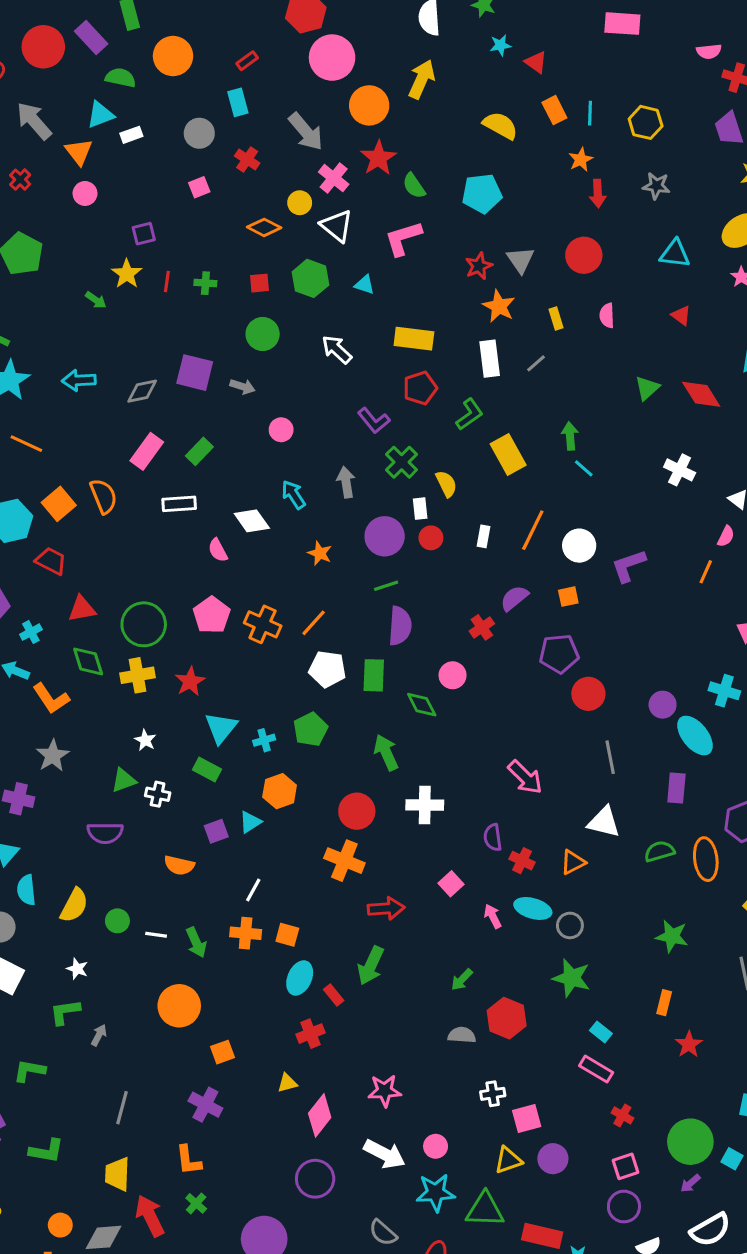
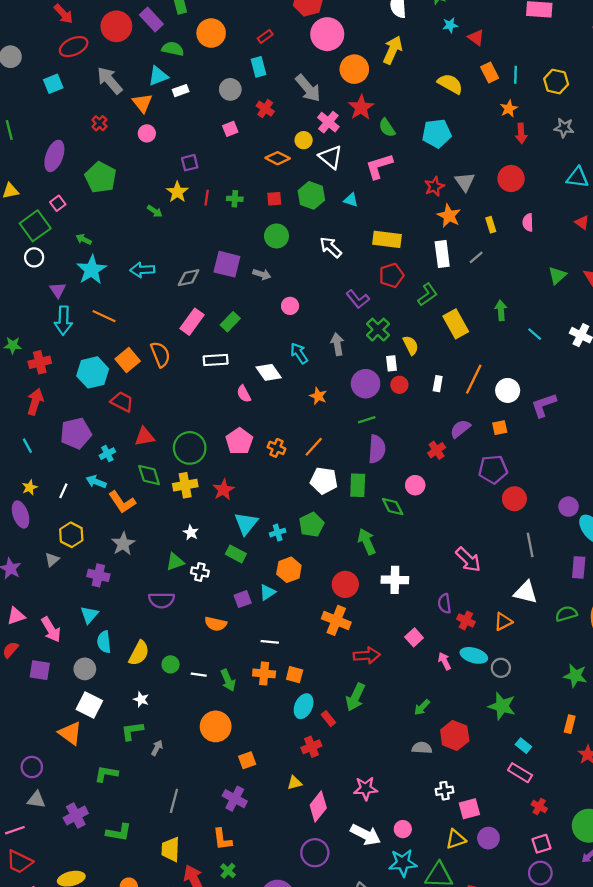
cyan line: (584, 468) -> (535, 334), moved
orange cross: (263, 624) -> (276, 448), size x0.7
white line: (253, 890) -> (270, 642), turned 66

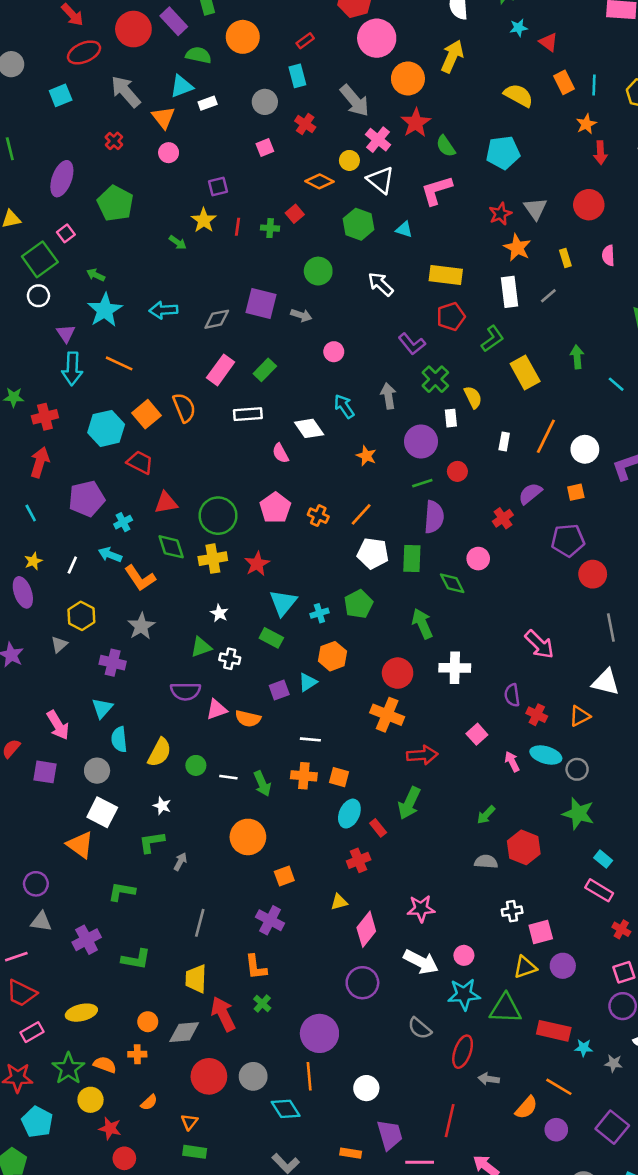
red square: (274, 199) -> (295, 214), moved, turned -35
red circle: (399, 385) -> (457, 471), moved
pink triangle: (16, 616) -> (217, 709), moved

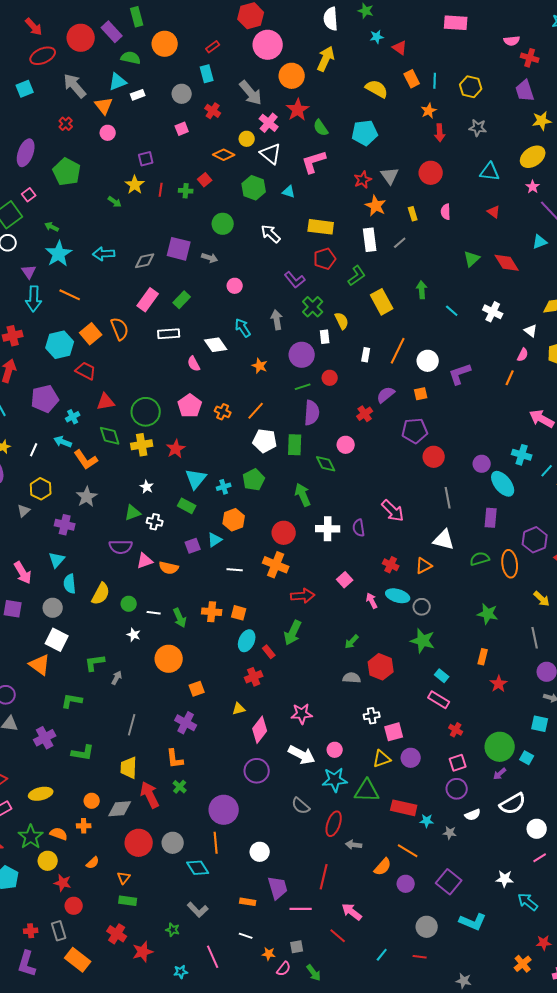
purple semicircle: (512, 695) -> (359, 528), moved
white line: (310, 739) -> (235, 570), moved
white star: (162, 806) -> (134, 635), moved

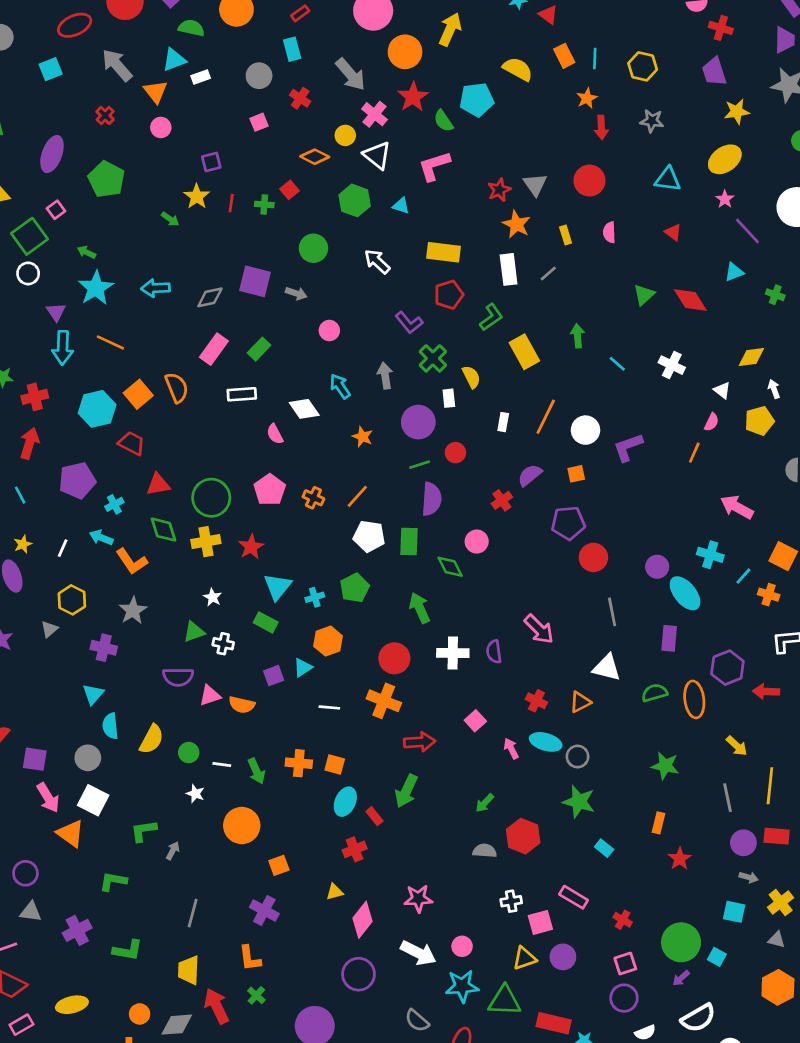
cyan pentagon: (365, 133) -> (477, 100), moved
pink arrow: (23, 573) -> (48, 798), moved
pink rectangle: (439, 700) -> (574, 897), moved

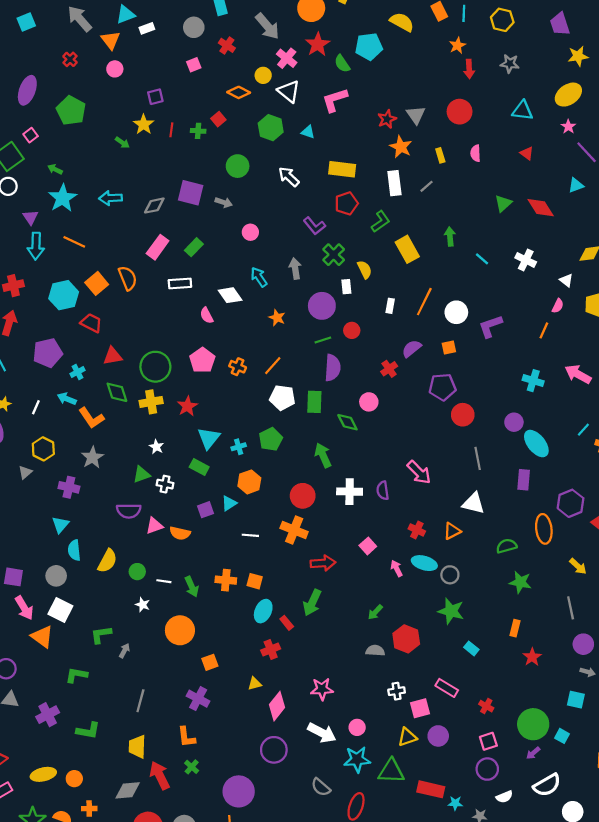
cyan cross: (710, 555) -> (533, 381), moved
green semicircle: (654, 693) -> (506, 546), moved
orange circle: (140, 1014) -> (74, 779), moved

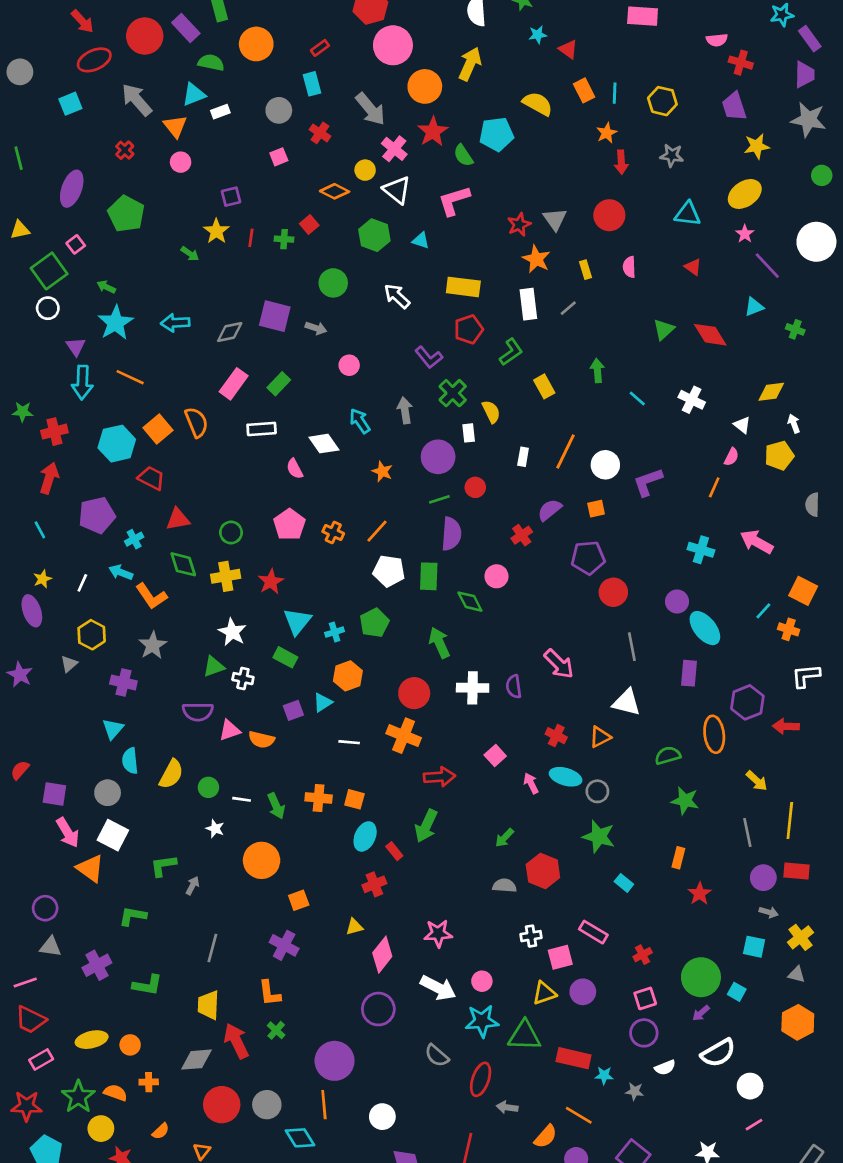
yellow rectangle: (407, 249) -> (544, 386), size x0.7
green circle: (155, 367) -> (231, 532), size x0.6
white star: (156, 447) -> (232, 632), size x1.5
red cross: (486, 706) -> (643, 955), turned 32

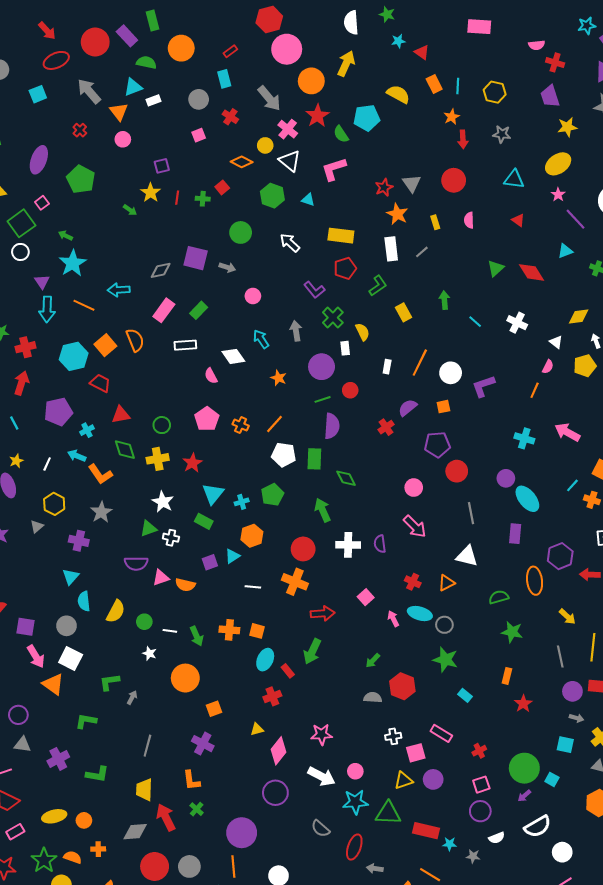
cyan arrow: (175, 323) -> (119, 290), moved
pink circle: (496, 576) -> (414, 488), moved

